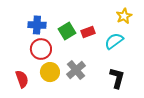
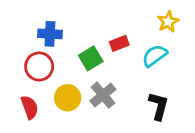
green square: (67, 31) -> (91, 58), moved
red circle: (41, 49) -> (39, 66), moved

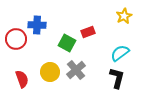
cyan semicircle: (155, 56) -> (120, 53), moved
green square: (91, 58) -> (67, 43), turned -30
red circle: (39, 66) -> (16, 39), moved

